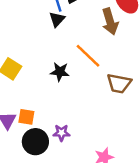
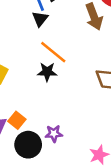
orange line: (88, 56) -> (53, 52), moved
orange square: (26, 117) -> (17, 120), turned 35

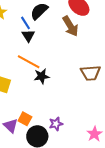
orange line: (53, 52) -> (29, 62), moved

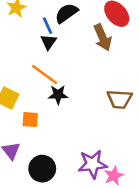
orange square: (25, 119) -> (30, 120), moved, turned -32
purple star: (56, 124) -> (92, 164), moved, size x1.6

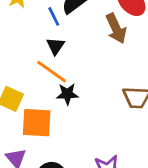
black triangle: (49, 42) -> (56, 46), moved
orange square: (30, 120) -> (37, 123), size x1.6

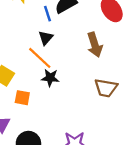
brown arrow: (116, 28) -> (95, 45), moved
orange square: (37, 123) -> (22, 98), size x0.6

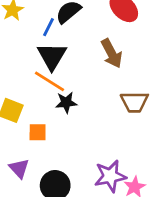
blue line: (47, 14) -> (49, 27), turned 56
black triangle: (46, 38) -> (52, 56), size x1.6

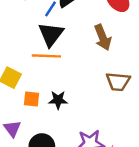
orange line: (49, 81) -> (46, 56), turned -36
black star: (66, 102) -> (58, 100), moved

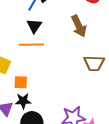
black triangle: (51, 34) -> (34, 26), size x0.7
black star: (58, 100) -> (23, 101), moved

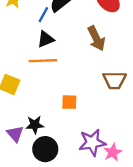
black triangle: (34, 26) -> (46, 39), turned 35
orange square: (21, 82) -> (69, 102), moved

